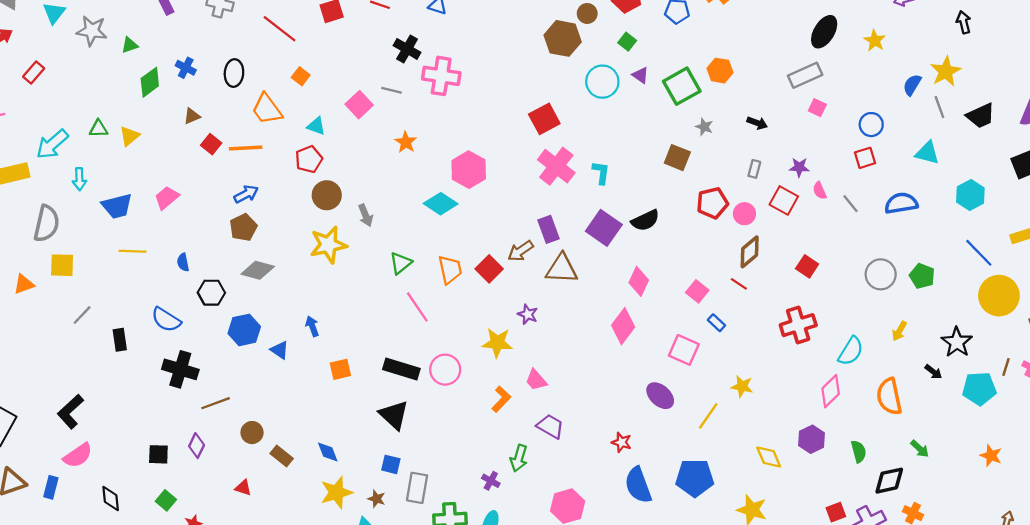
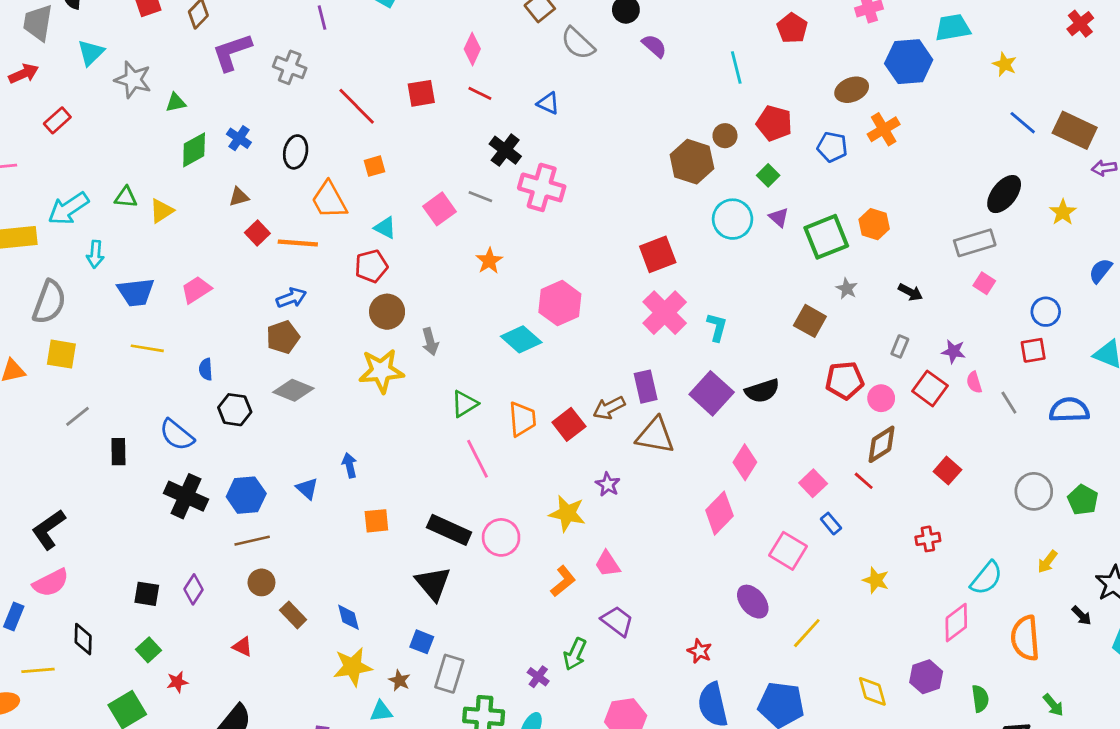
orange square: (301, 76) -> (375, 166), turned 30
red cross: (798, 325) -> (928, 539), size x0.6
blue hexagon: (244, 330) -> (246, 495), moved
yellow star: (742, 386) -> (876, 580), moved
brown line: (216, 403) -> (252, 541), moved

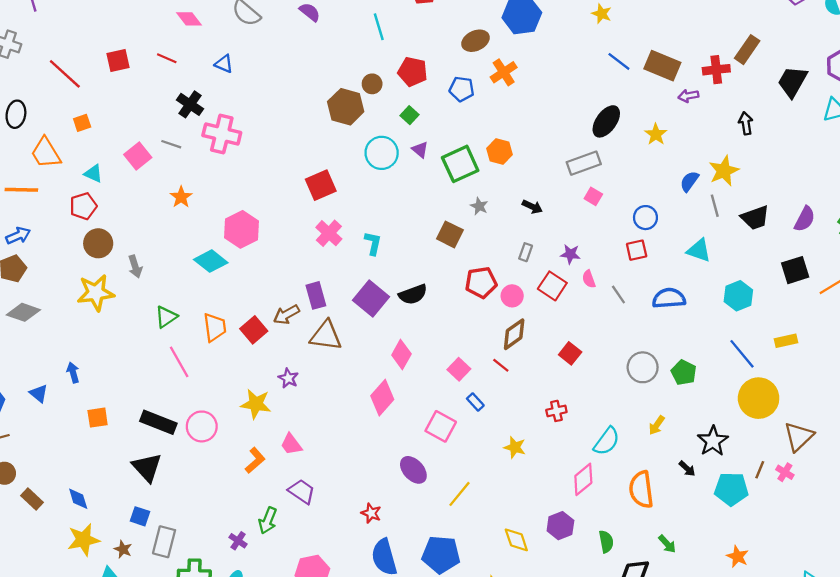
pink diamond: (472, 49) -> (189, 19), moved, turned -60
pink cross: (665, 313) -> (329, 233), size x0.7

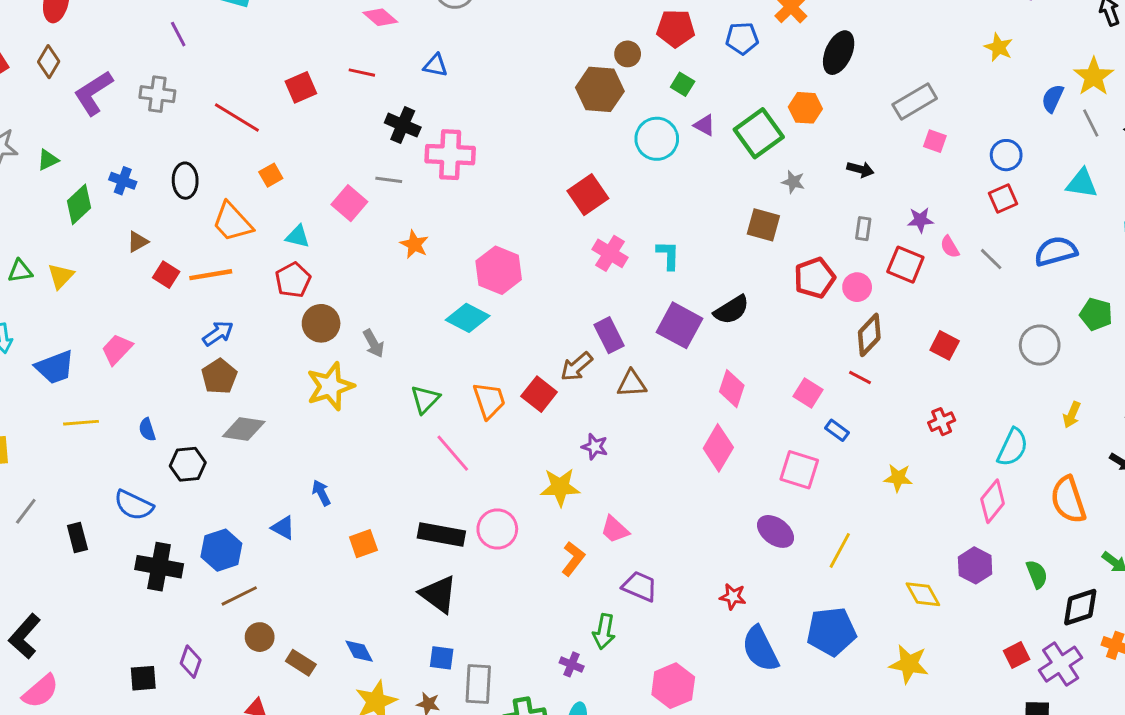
black ellipse: (606, 121) -> (839, 53), moved
brown triangle: (326, 336) -> (632, 384), size x0.7
green pentagon: (684, 372) -> (1096, 314), moved

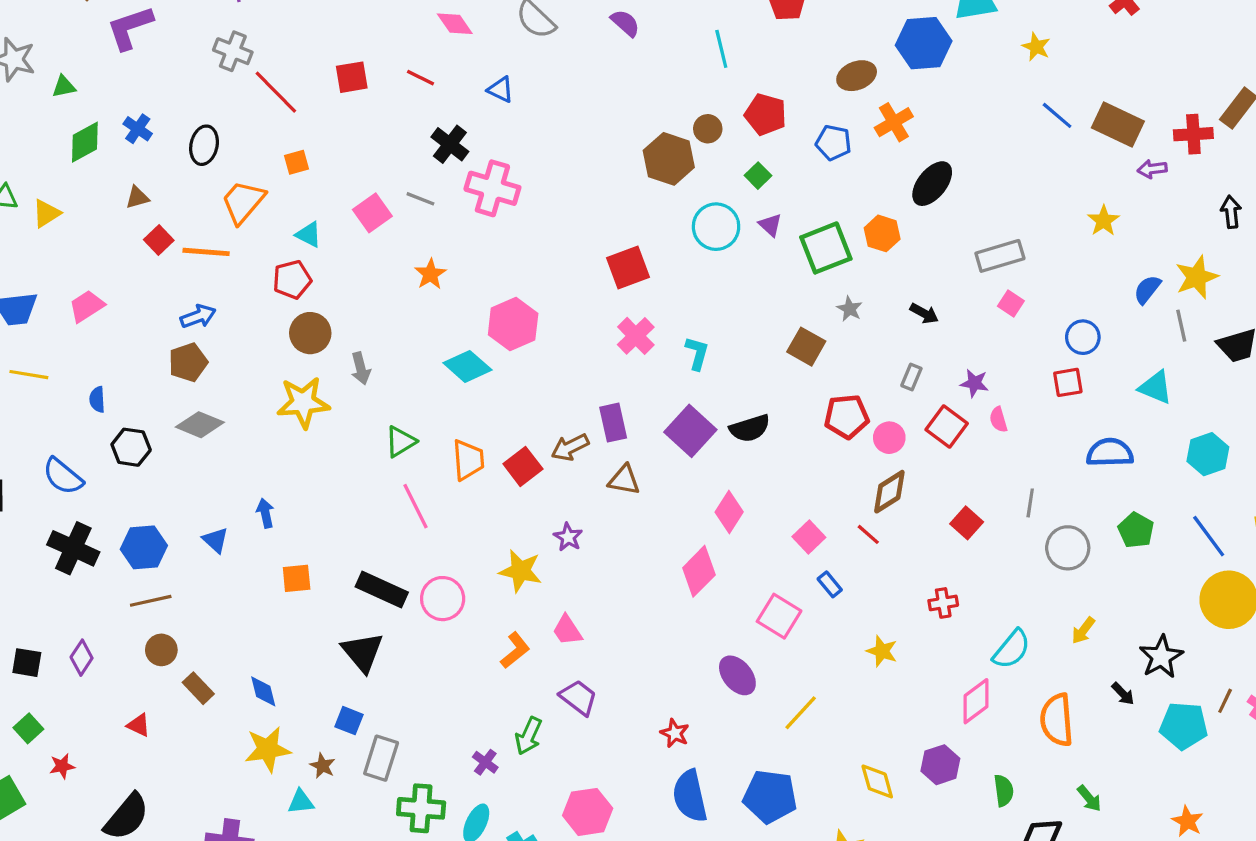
gray cross: (157, 94) -> (233, 51), moved
orange trapezoid: (232, 222) -> (243, 202), turned 69
gray line: (991, 259) -> (1030, 503), moved, turned 40

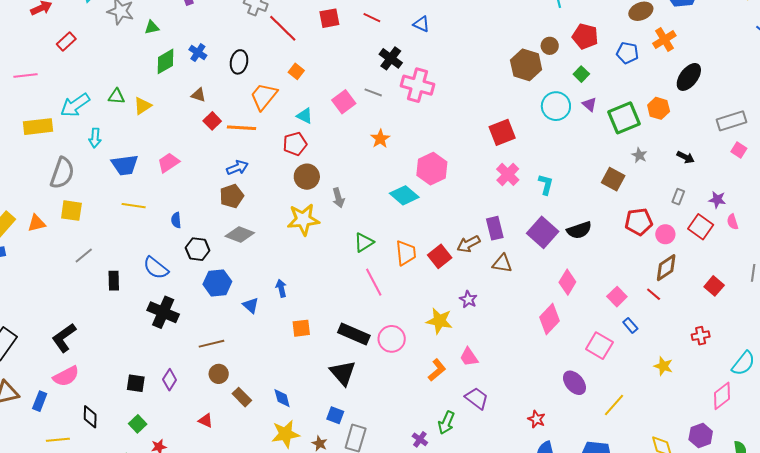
orange square: (296, 162) -> (296, 71), turned -35
brown triangle: (137, 197) -> (198, 95), turned 35
blue hexagon: (144, 547) -> (217, 283), moved

